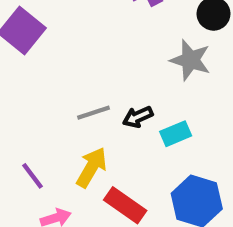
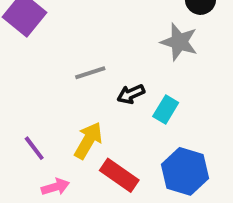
gray line: (94, 113) -> (90, 73), moved
cyan rectangle: (176, 134) -> (166, 110), turned -36

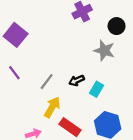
gray line: (90, 73) -> (47, 82), moved, turned -35
purple line: (34, 148) -> (14, 73), moved

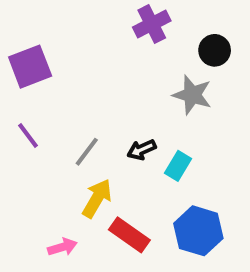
purple square: (16, 35) -> (30, 67), turned 30

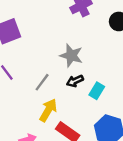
gray star: (192, 95) -> (71, 56), moved

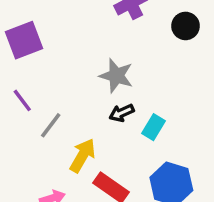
gray line: (42, 82) -> (51, 125), moved

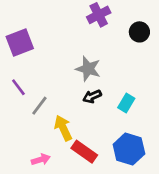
cyan rectangle: (154, 127) -> (126, 103), moved
yellow arrow: (83, 156) -> (63, 128), turned -55

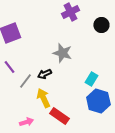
black arrow: (92, 96) -> (44, 74), moved
blue hexagon: (129, 149) -> (98, 101), moved

